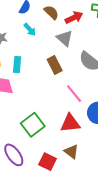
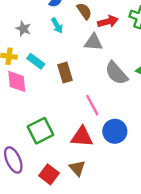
gray triangle: (65, 38) -> (93, 42), turned -48
cyan rectangle: (17, 65) -> (36, 61), turned -70
brown rectangle: (55, 65) -> (65, 72), moved

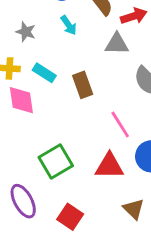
brown triangle: (77, 168) -> (134, 209), moved

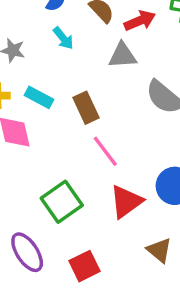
pink line: (120, 125) -> (105, 151), moved
red triangle: (109, 166) -> (126, 202), turned -32
red square: (70, 217) -> (85, 266), turned 35

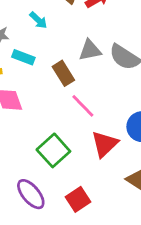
gray triangle: (122, 55) -> (90, 50), moved
cyan rectangle: (39, 97) -> (23, 57), moved

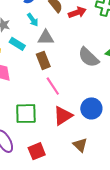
gray triangle: (90, 50) -> (46, 38), moved
green square: (53, 150) -> (26, 114), turned 30

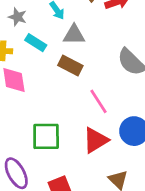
brown rectangle: (43, 60) -> (70, 65), turned -42
pink line: (53, 86) -> (99, 101), moved

